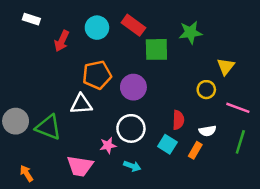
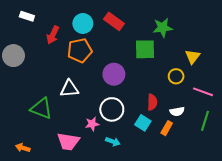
green square: (156, 49) -> (145, 49), moved
orange pentagon: (97, 75) -> (80, 50), moved
gray circle: (16, 121) -> (13, 56), moved
orange arrow: (27, 173) -> (23, 148), turned -40

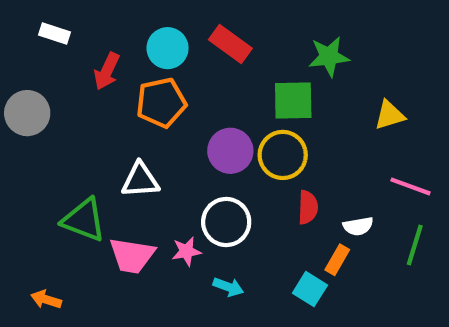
yellow triangle: (193, 57) -> (390, 115), turned 35
yellow circle: (176, 76) -> (283, 155), moved, size x1.5
cyan square: (143, 123) -> (310, 289), moved
pink trapezoid: (68, 142) -> (132, 256), moved

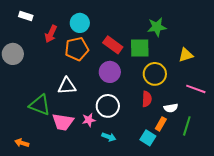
red rectangle: (230, 44) -> (113, 45), moved
yellow circle: (283, 155) -> (155, 74), moved
green line: (415, 245) -> (187, 126), moved

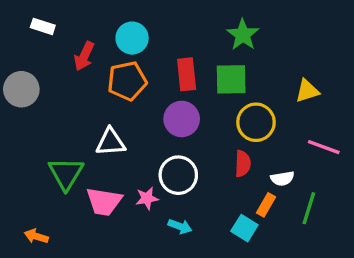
green star: (157, 27) -> (243, 35), moved, turned -30
red rectangle: (113, 45) -> (187, 74), turned 48
green triangle: (40, 105) -> (66, 173), turned 40

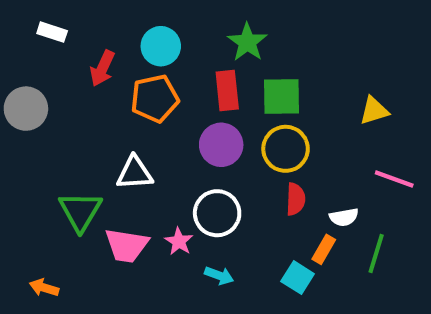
green star: (243, 35) -> (247, 42), moved
yellow circle: (256, 122) -> (286, 149), moved
pink star: (147, 198) -> (179, 241), turned -30

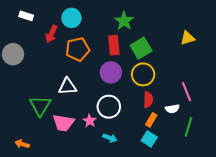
cyan circle: (161, 46) -> (71, 18), moved
green square: (282, 96) -> (141, 48), turned -30
yellow triangle: (374, 111) -> (187, 38), moved
pink line: (394, 179) -> (186, 92), moved, turned 48
orange rectangle: (324, 249) -> (151, 120), moved

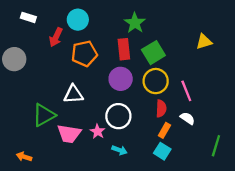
pink line: (186, 92) -> (186, 91), moved
green triangle: (40, 106) -> (44, 115), turned 30
white semicircle: (172, 109) -> (187, 118), turned -136
green line: (189, 127) -> (216, 146), moved

